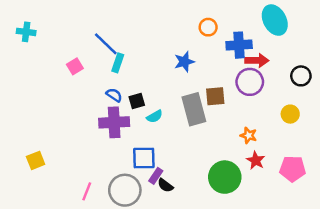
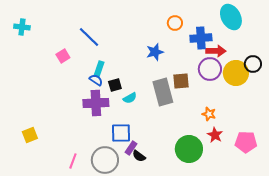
cyan rectangle: (118, 63) -> (99, 69), moved
yellow circle: (290, 114) -> (236, 73), moved, size x1.6

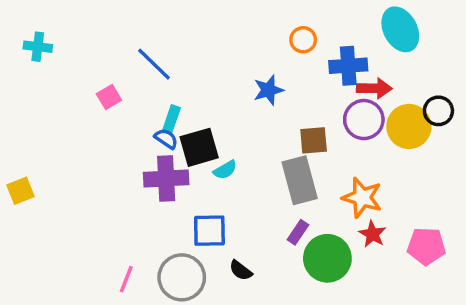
black square: (115, 85) -> (199, 147), size x1.6
gray rectangle: (163, 92) -> (300, 180), moved
orange star: (209, 114) -> (362, 198), size x1.6
yellow square: (30, 135) -> (20, 191), moved
purple rectangle: (131, 148) -> (298, 232), moved

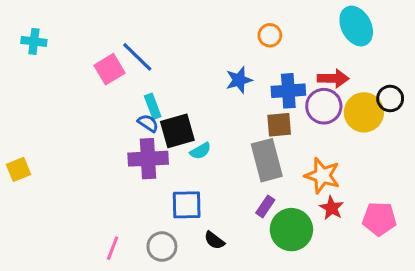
blue cross: (348, 66) -> (288, 91), moved
pink square: (109, 97) -> (109, 69), moved, size x1.4
cyan rectangle: (171, 120) -> (153, 106), turned -40
gray circle: (182, 277) -> (162, 247), size x0.7

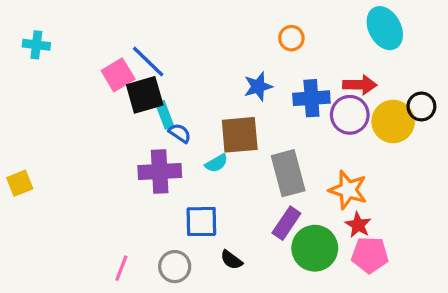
blue semicircle: (148, 123) -> (180, 133), moved
brown square: (279, 125) -> (240, 135), moved, size x1.4
black square: (177, 131) -> (145, 95), moved
purple rectangle: (265, 206) -> (286, 223), size x1.4
pink pentagon: (379, 219) -> (370, 255), moved

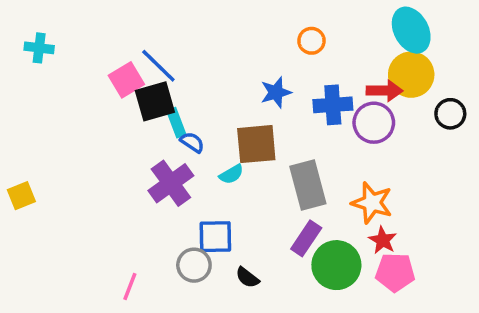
yellow circle: (393, 121) -> (411, 75), moved
purple cross: (160, 172) -> (171, 183), turned -33
gray circle: (175, 267) -> (194, 265), moved

